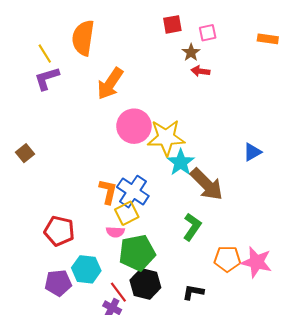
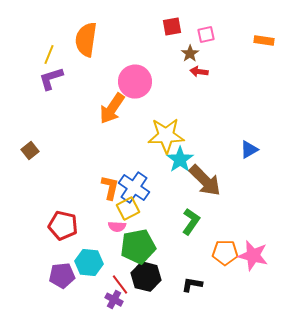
yellow line: (45, 54) -> (49, 55), turned 54
orange arrow: (110, 84) -> (112, 109), moved
pink circle: (134, 126) -> (135, 82), moved

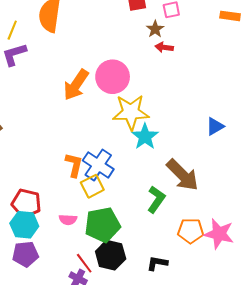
pink circle: (135, 82) -> (113, 77), moved
brown arrow: (205, 181) -> (182, 175), moved
pink semicircle: (117, 227) -> (68, 220), moved
cyan hexagon: (89, 263) -> (24, 225), moved

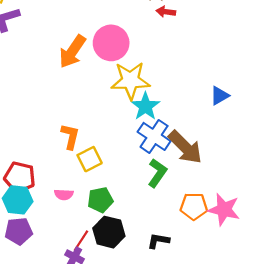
blue cross: (98, 165) -> (154, 136), moved
green pentagon: (102, 225) -> (100, 200), size x0.7
red line: (84, 263) -> (81, 241), turned 70

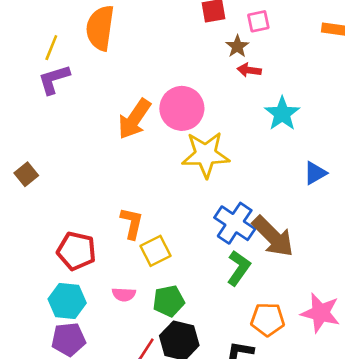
cyan star: (145, 106) -> (282, 114), moved
red pentagon: (20, 177) -> (76, 251), moved
orange pentagon: (194, 206) -> (268, 319), moved

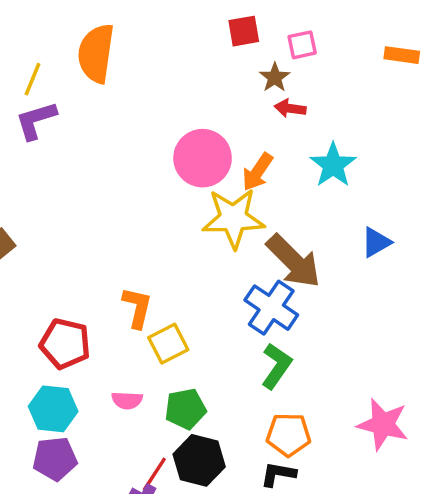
orange arrow: (134, 119) -> (257, 172), moved, size x0.7
brown arrow: (273, 236) -> (294, 261), moved
orange pentagon: (268, 319) -> (288, 435), moved

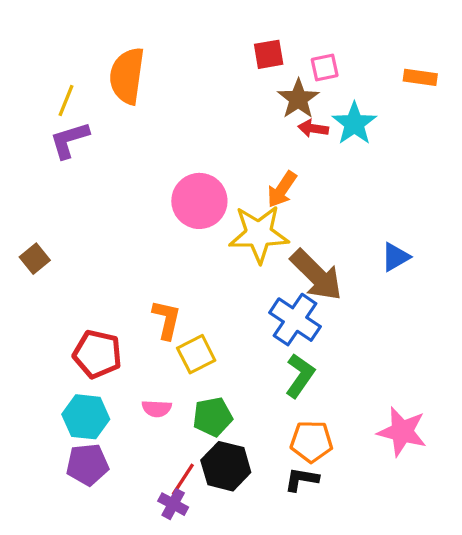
brown star: (275, 77) -> (298, 99), size x1.4
pink circle: (203, 158) -> (199, 201), moved
cyan star: (333, 165) -> (354, 124), moved

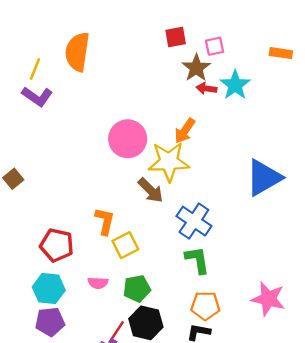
purple L-shape: (69, 140) -> (37, 96), turned -128
blue triangle: (395, 257) -> (264, 178), size x1.8
brown arrow: (316, 275) -> (150, 190), moved, size x0.7
green L-shape: (300, 376) -> (197, 260), turned -44

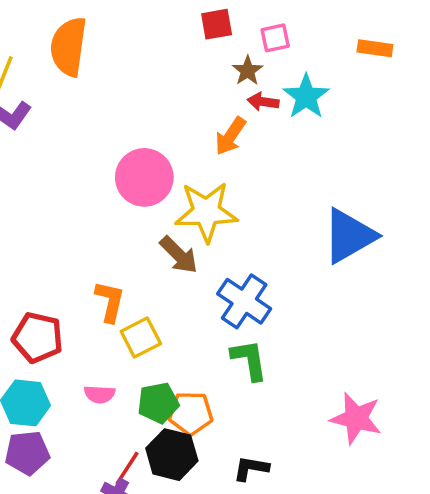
brown star: (196, 68) -> (248, 71), size x0.7
orange arrow: (185, 131) -> (230, 136), moved
orange pentagon: (205, 306) -> (191, 413), moved

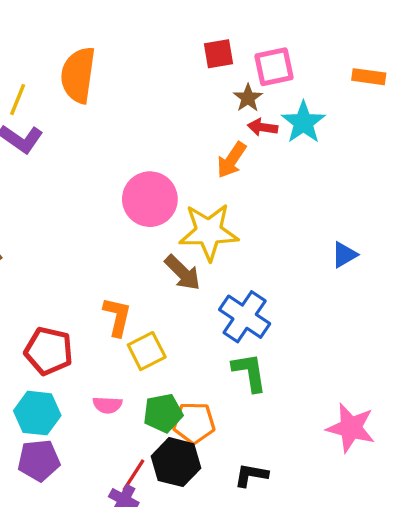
pink square: (275, 38) -> (274, 67), size x1.4
blue triangle: (349, 236) -> (344, 255), size x0.5

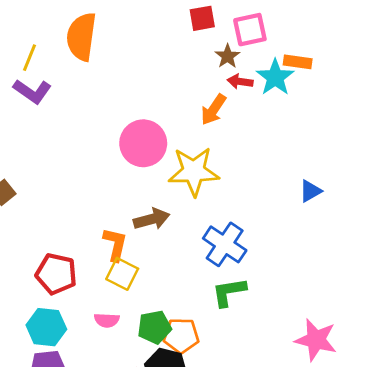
orange rectangle: (369, 77) -> (298, 62), moved
brown arrow: (183, 273) -> (152, 219), moved, turned -60
yellow square: (147, 351) -> (122, 274), moved, turned -36
green L-shape: (250, 372) -> (229, 292), turned -90

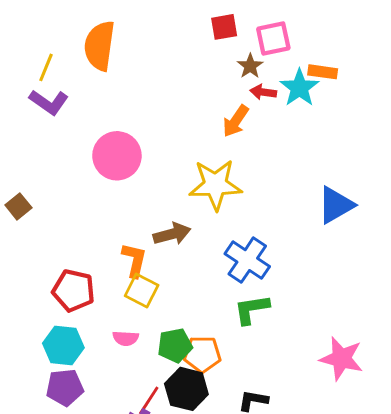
pink circle: (143, 143) -> (117, 156), moved
blue triangle: (310, 191) -> (336, 205), size x1.6

